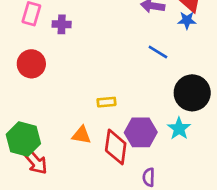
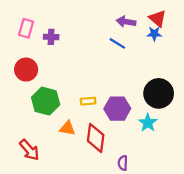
blue line: (158, 52) -> (117, 43), moved
purple hexagon: (141, 132) -> (117, 109), moved
green hexagon: (23, 139) -> (46, 101), moved

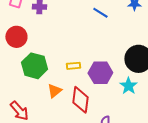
orange triangle: (67, 128) -> (54, 91), turned -49

